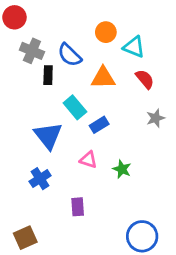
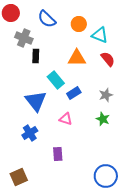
blue semicircle: (70, 55) -> (47, 19), moved
gray star: (156, 118) -> (106, 95), moved
green star: (122, 169) -> (103, 119), moved

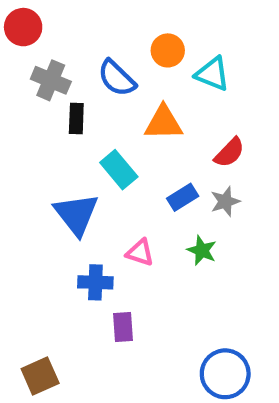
blue semicircle: (47, 19) -> (117, 78), moved
red semicircle: (108, 59) -> (229, 153), moved, turned 84
blue rectangle: (74, 93) -> (183, 197), moved
green star: (103, 119) -> (202, 250), moved
blue cross: (30, 133) -> (95, 282), moved, turned 35

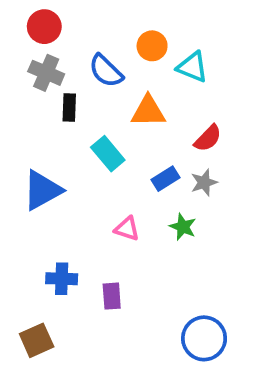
red circle: (23, 27) -> (44, 27), moved
blue triangle: (76, 214) -> (42, 190), moved, turned 39
blue cross: (95, 282) -> (62, 279), moved

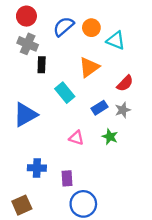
blue semicircle: (106, 71) -> (64, 27), moved, turned 95
orange triangle: (148, 111) -> (89, 67), turned -35
blue circle: (204, 338) -> (83, 204), moved

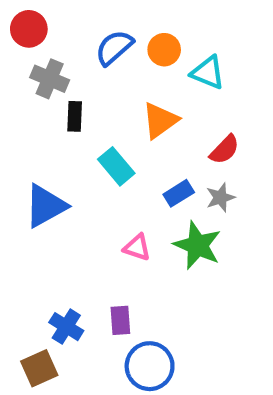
red circle: (26, 16) -> (29, 29), moved
green star: (110, 137) -> (197, 245), size x1.6
blue cross: (37, 168) -> (66, 327), moved, turned 30

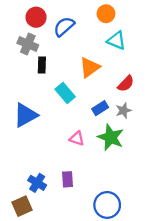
red circle: (29, 29) -> (36, 17), moved
orange circle: (164, 50) -> (106, 14), moved
blue circle: (150, 366) -> (107, 205), moved

